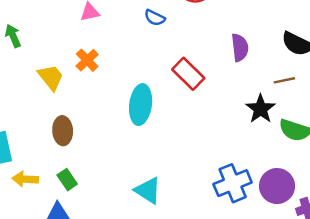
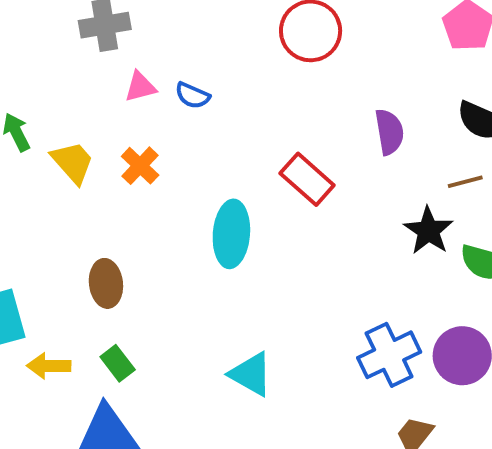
blue semicircle: (155, 18) -> (192, 96), moved
yellow trapezoid: (51, 77) -> (73, 162), moved

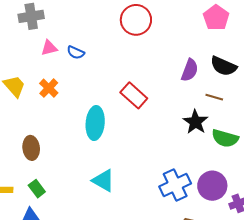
purple semicircle: (389, 132) -> (190, 70), moved, turned 30
brown line: (465, 182) -> (214, 97), turned 30
cyan triangle: (251, 374) -> (103, 180), moved

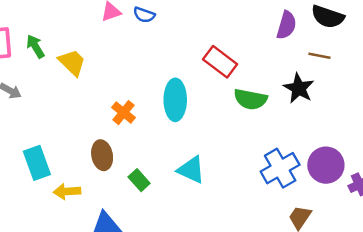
orange cross: (49, 88) -> (123, 113), moved
green semicircle: (225, 138) -> (250, 99), moved
brown ellipse: (31, 148) -> (102, 155), moved
green rectangle: (37, 189) -> (139, 180), moved

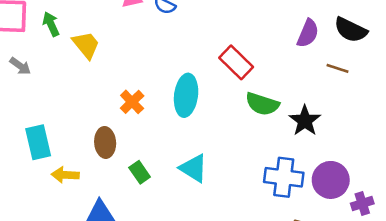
black star: (299, 88) -> (305, 121), moved
blue cross: (280, 168) -> (284, 177), turned 30

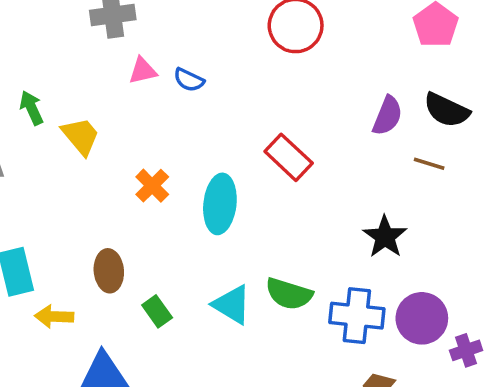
orange cross: (132, 102) -> (152, 186), moved
green semicircle: (262, 104) -> (289, 294), moved

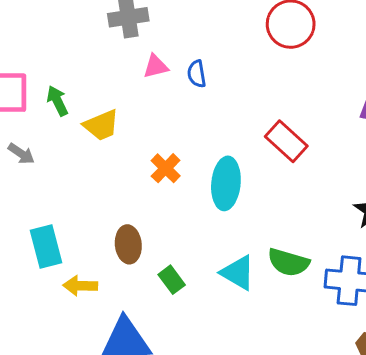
blue semicircle: (189, 80) -> (197, 74), turned 56
yellow trapezoid: (81, 136) -> (101, 125), turned 108

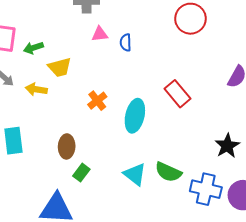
green arrow: (57, 101) -> (33, 48), turned -90
green rectangle: (172, 280) -> (81, 173), moved, turned 66
yellow arrow: (80, 286) -> (36, 89), moved

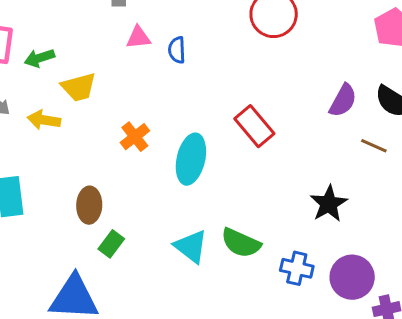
blue cross: (206, 189) -> (297, 268), size x0.7

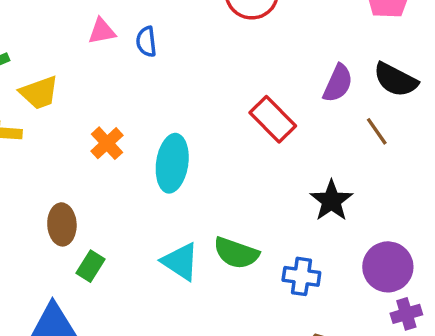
red rectangle: (254, 126) -> (273, 119), moved
brown line: (374, 146) -> (377, 131), turned 36
purple circle: (352, 277) -> (388, 267), moved

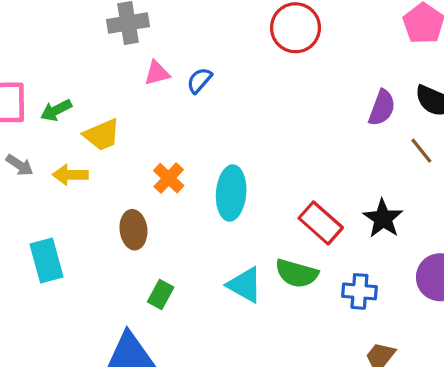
blue semicircle: (146, 42) -> (199, 80), turned 52
red rectangle: (273, 119) -> (321, 223), moved
brown ellipse: (62, 224) -> (133, 230), moved

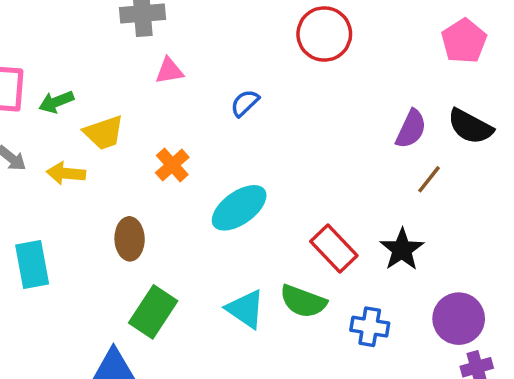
blue semicircle: (199, 80) -> (245, 103), moved
brown line: (421, 151) -> (429, 179), moved, turned 72
orange cross: (169, 178) -> (172, 165), moved
cyan ellipse: (231, 193) -> (239, 208), turned 45
green rectangle: (161, 295) -> (153, 312), size x1.6

